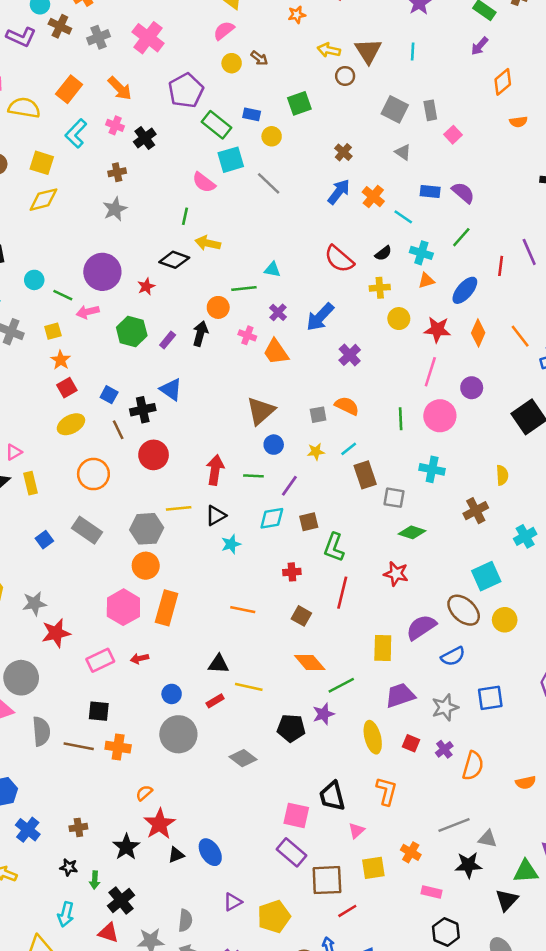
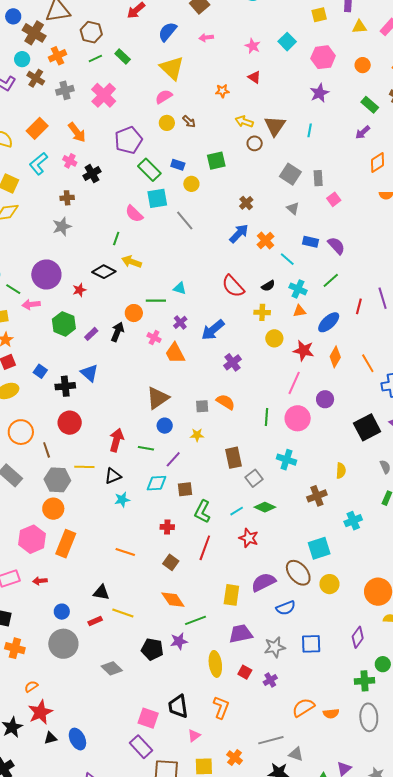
brown line: (118, 430) -> (47, 450), moved
cyan line: (349, 449) -> (237, 511), moved
gray square: (394, 498) -> (254, 478), turned 36
orange semicircle: (473, 766) -> (303, 707), moved, turned -145

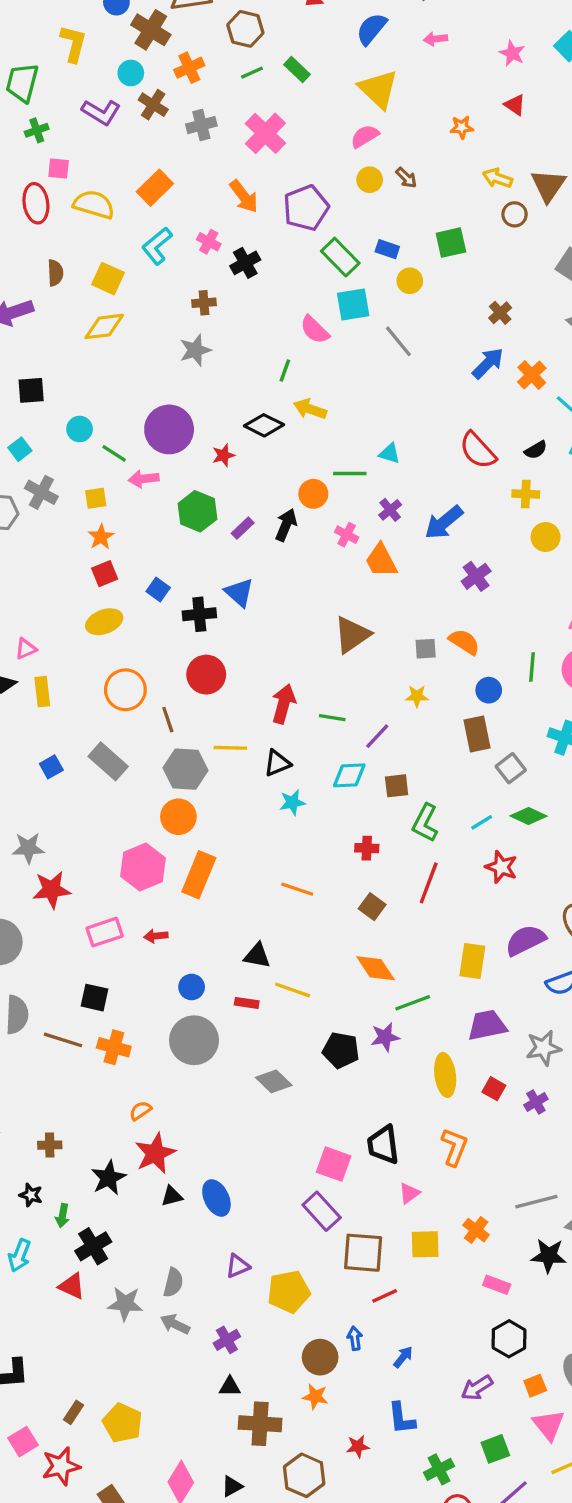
orange arrow: (77, 132) -> (244, 196), moved
blue circle: (165, 426) -> (489, 690), moved
red rectangle: (95, 621) -> (247, 1003), turned 32

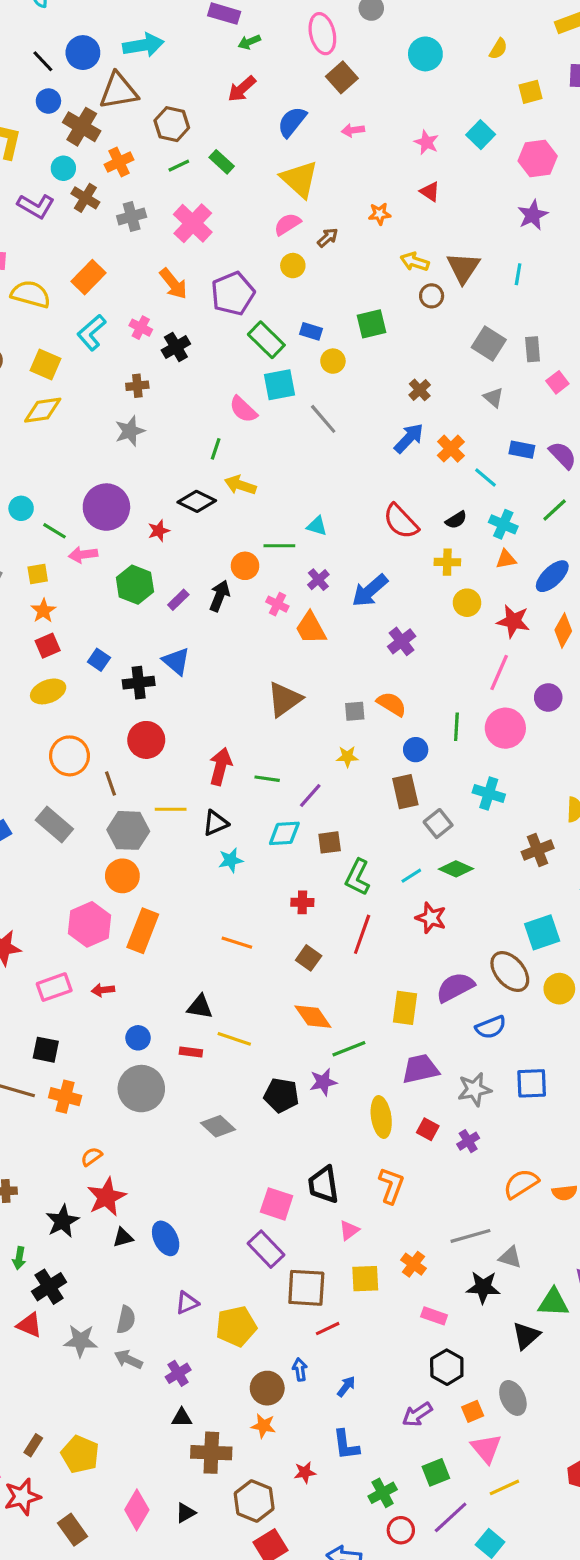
brown arrow: (406, 178) -> (328, 238), moved, turned -85

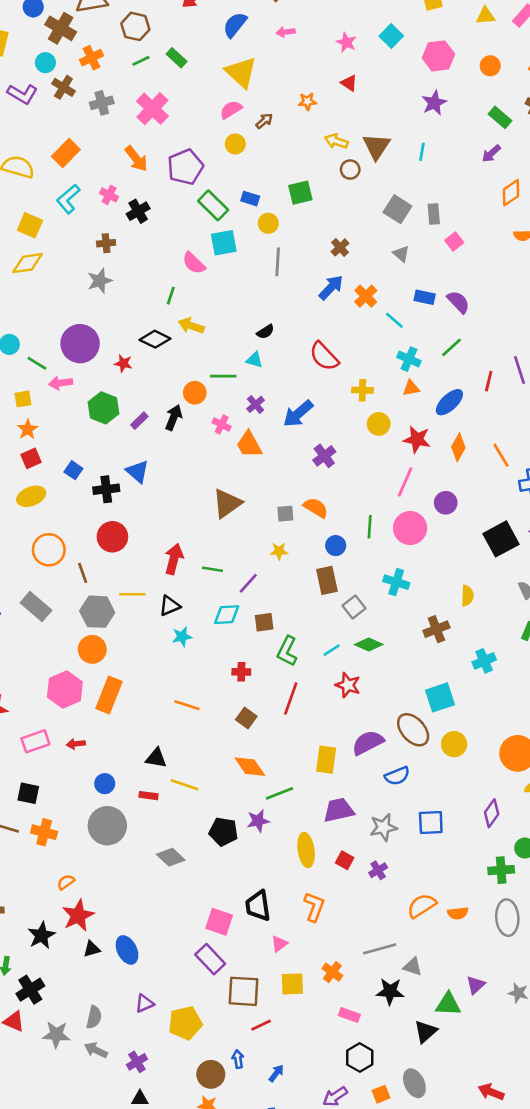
gray line: (323, 419) -> (278, 262), moved, turned 44
black semicircle: (456, 520) -> (265, 332), moved
red star: (159, 531) -> (123, 363), turned 30

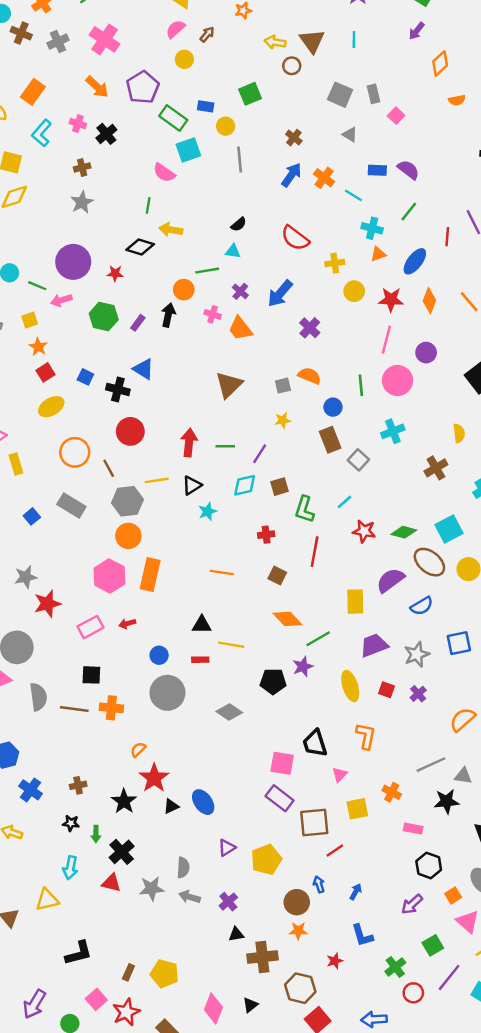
black cross: (106, 489) -> (118, 389), turned 30
cyan cross: (396, 582) -> (393, 431), turned -30
green diamond: (369, 645) -> (404, 532), moved

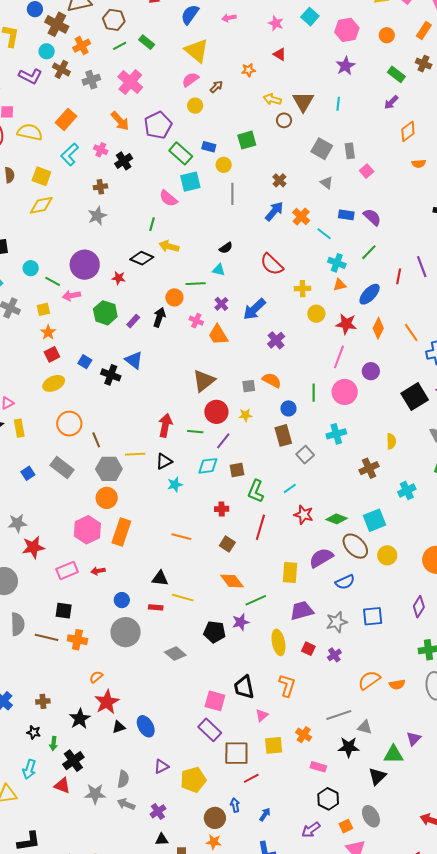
red circle: (130, 431) -> (216, 412), moved

